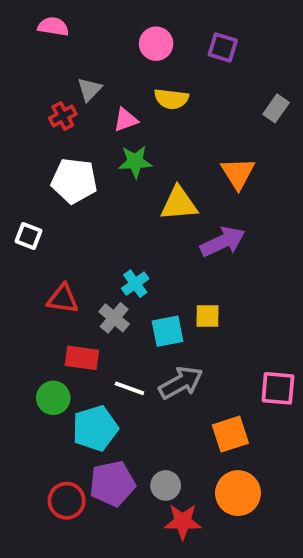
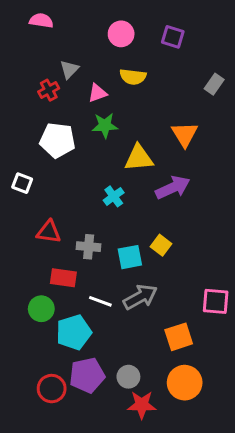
cyan cross: (135, 284) -> (114, 196), moved
yellow square: (208, 316) -> (161, 245), turned 36
gray cross: (114, 318) -> (89, 247), turned -35

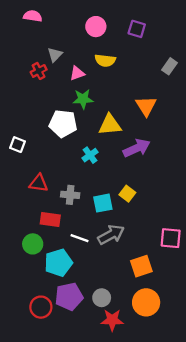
white pentagon: (58, 140) -> (63, 124), moved

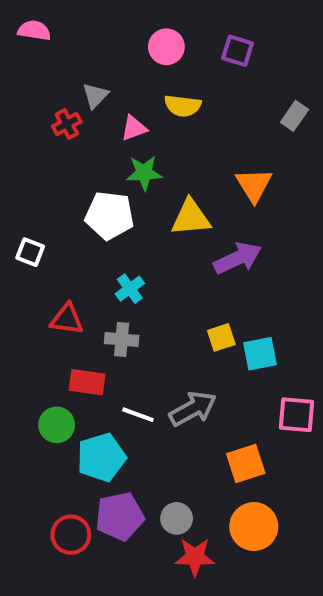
pink semicircle: (33, 16) -> (34, 30), moved
cyan cross: (90, 155) -> (130, 289), moved
yellow square: (127, 194) -> (221, 337), turned 35
cyan square: (103, 203) -> (260, 354), moved

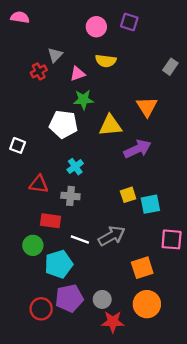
purple square: (238, 51) -> (129, 22), moved

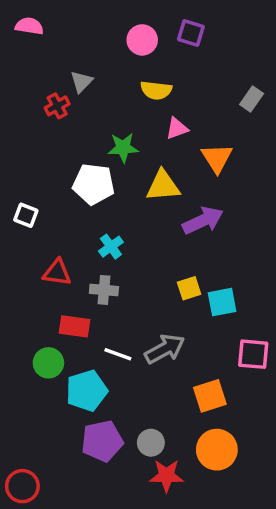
pink triangle: (78, 74) -> (177, 128), moved
red circle: (41, 309) -> (22, 486), moved

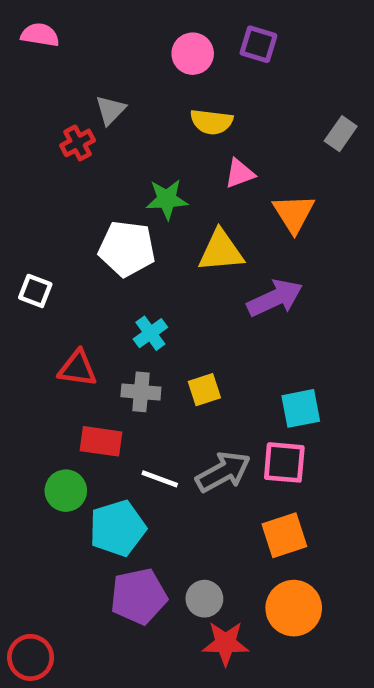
yellow square: (189, 288) -> (204, 390), moved
pink square: (253, 354) -> (284, 462), moved

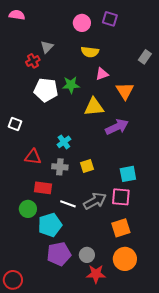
white pentagon: (127, 249) -> (46, 90), moved

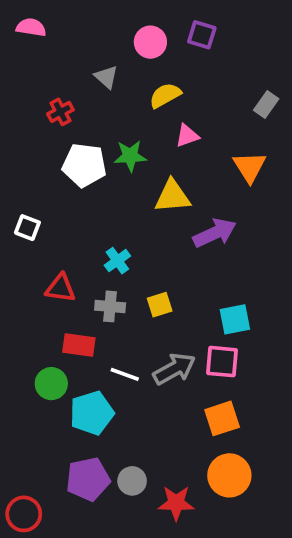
gray triangle: (47, 47) -> (106, 77), moved, turned -32
yellow semicircle: (90, 52) -> (165, 95), turned 144
orange triangle: (125, 91) -> (250, 167), moved
purple pentagon: (59, 254) -> (88, 479), moved
gray circle: (87, 255) -> (132, 481), moved

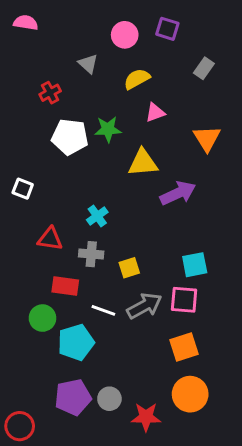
gray rectangle: (266, 105) -> (204, 68), moved
yellow square: (160, 305) -> (129, 268), moved

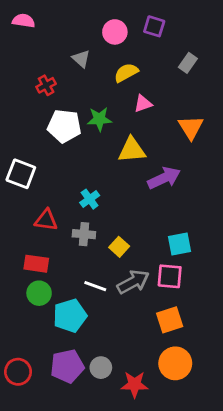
white square: (23, 189) -> (21, 174), size x1.5
yellow square: (129, 268) -> (119, 247), turned -30
red rectangle: (65, 286) -> (36, 264), moved
red circle: (20, 426) -> (18, 372), moved

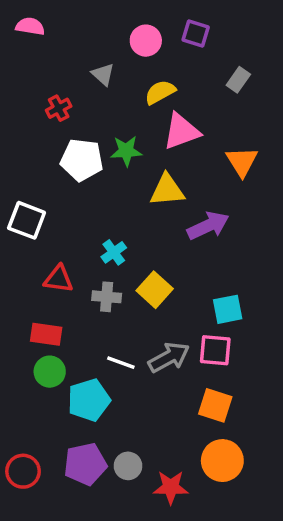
pink triangle: (143, 104) -> (181, 131), size x1.6
yellow square: (119, 247) -> (155, 290), moved, size x1.4
orange square: (170, 320) -> (215, 405), turned 36

